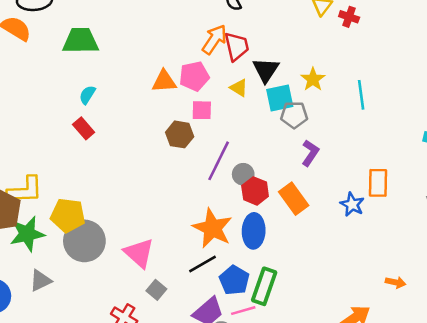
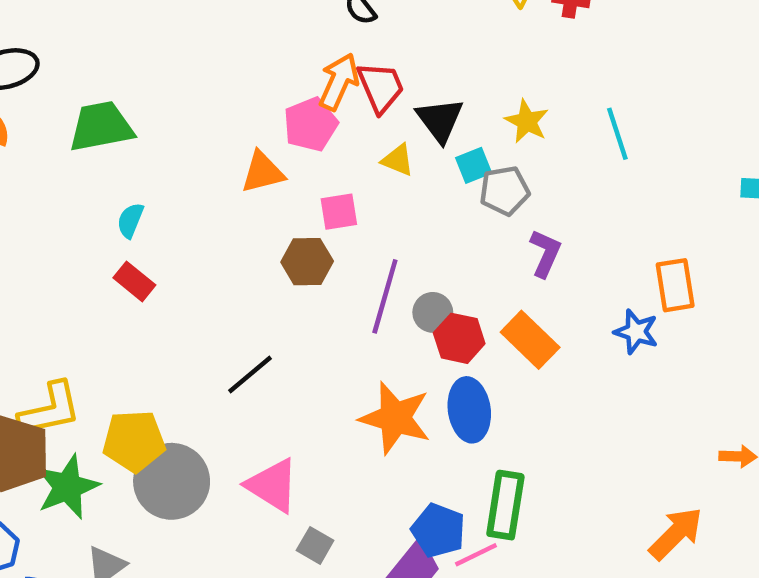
pink pentagon: (194, 76) -> (311, 124), moved
cyan square: (280, 98) -> (474, 165), size x0.7
black line: (202, 264) -> (250, 375), moved
blue pentagon: (234, 280) -> (438, 530), moved

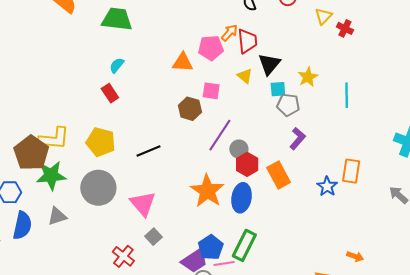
orange arrow: (339, 82) -> (229, 33), size x0.7
yellow pentagon: (134, 441) -> (101, 142), moved

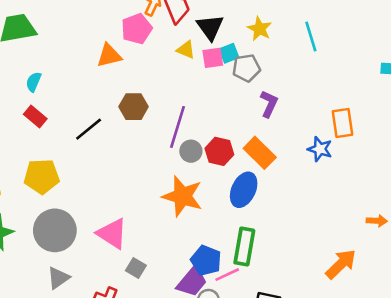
pink square: (211, 91) -> (213, 58), moved
gray circle: (239, 149) -> (191, 151), moved
black line: (149, 151) -> (89, 129), moved
blue ellipse: (242, 198) -> (244, 190), moved, turned 32
gray triangle: (57, 216) -> (58, 278), moved

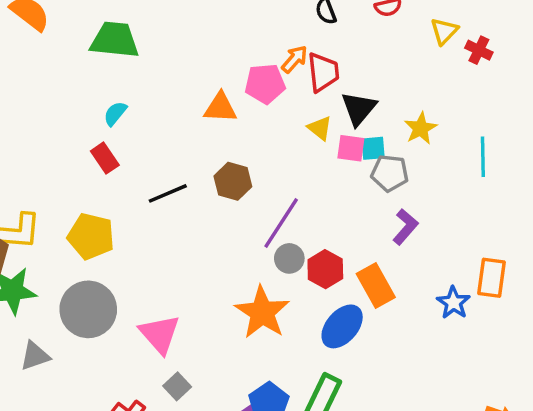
gray triangle: (58, 278) -> (35, 356), moved

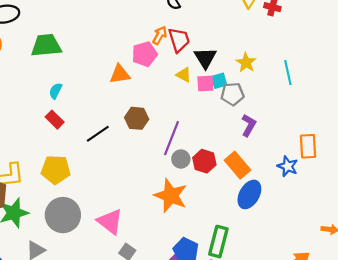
blue ellipse: (342, 326) -> (249, 194), moved

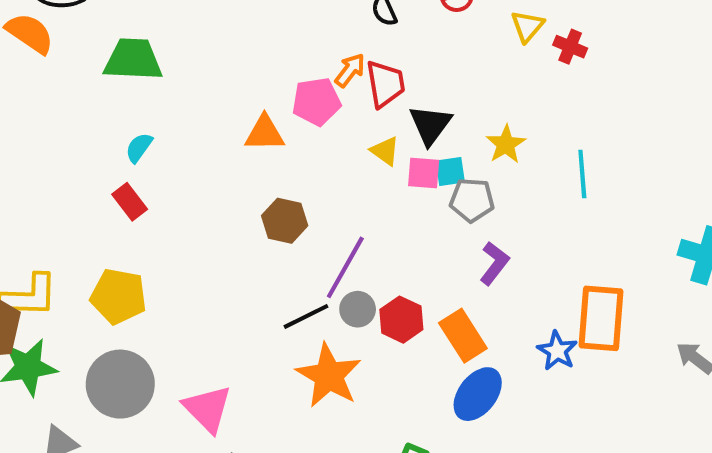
black line: (98, 134) -> (306, 316), moved
orange rectangle: (308, 146) -> (601, 318), size x1.4

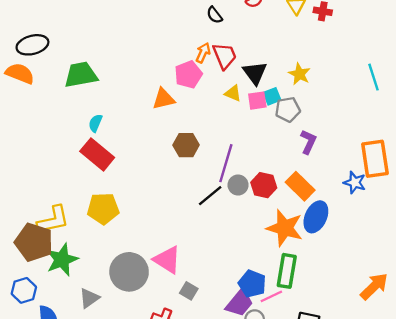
cyan line: (582, 174) -> (374, 77), moved
red rectangle: (130, 202) -> (97, 154), size x1.6
orange star: (329, 376) -> (285, 228), moved
gray circle: (120, 384) -> (129, 272), moved

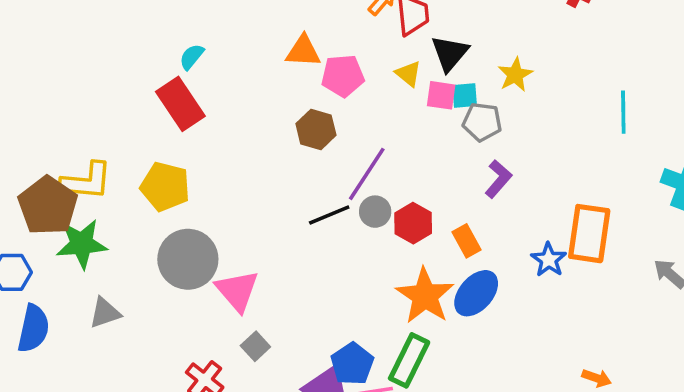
pink pentagon: (188, 75) -> (343, 76), moved
orange rectangle: (300, 186) -> (466, 241), size x0.7
gray circle: (129, 272) -> (188, 259), moved

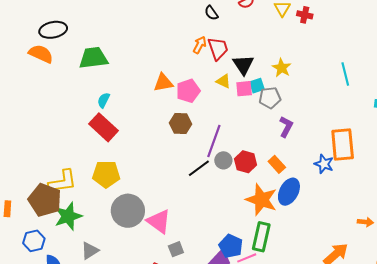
gray square: (255, 346) -> (176, 249), turned 35

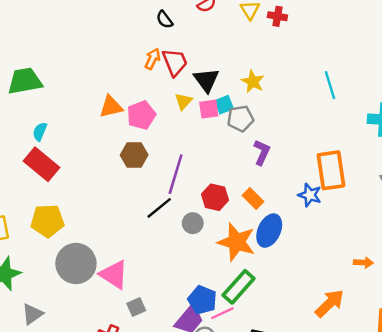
yellow triangle: (223, 81) -> (183, 101), turned 49
gray circle: (223, 160) -> (193, 223), moved
green rectangle: (261, 237) -> (239, 287), turned 32

